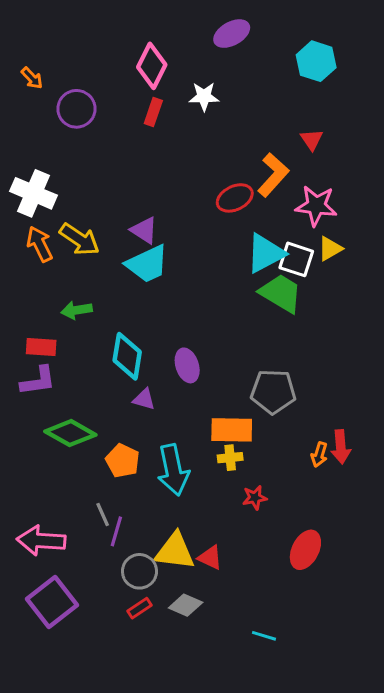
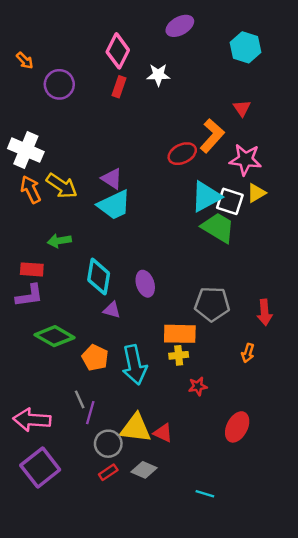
red arrow: (341, 447) -> (265, 312), moved

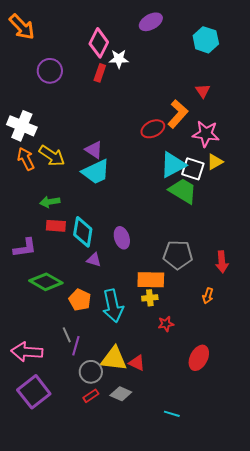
orange arrow: (25, 61) -> (22, 27), moved, size x1.8
white star: (158, 75) -> (119, 59), moved
red rectangle: (32, 269) -> (56, 226), moved

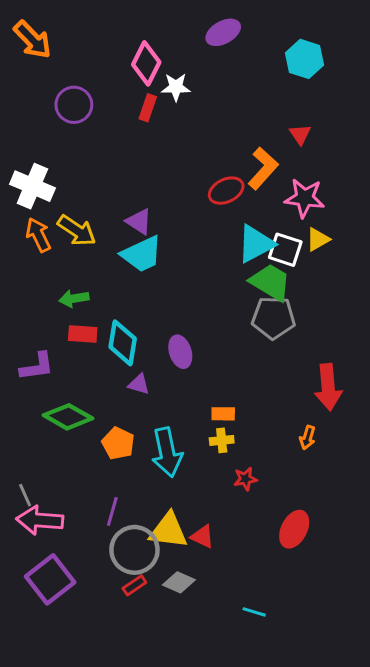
gray pentagon: (178, 255) -> (273, 318), moved
red arrow: (222, 262) -> (328, 387), size x1.4
orange rectangle: (151, 280) -> (223, 414), size x0.6
gray line: (67, 335) -> (25, 495), moved
gray circle: (91, 372) -> (134, 550), size x1.4

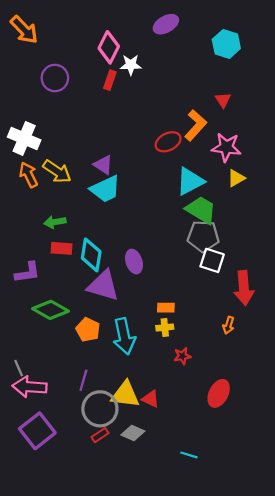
white square: (285, 250) -> (212, 260), moved
purple triangle: (139, 384) -> (103, 286), size x2.0

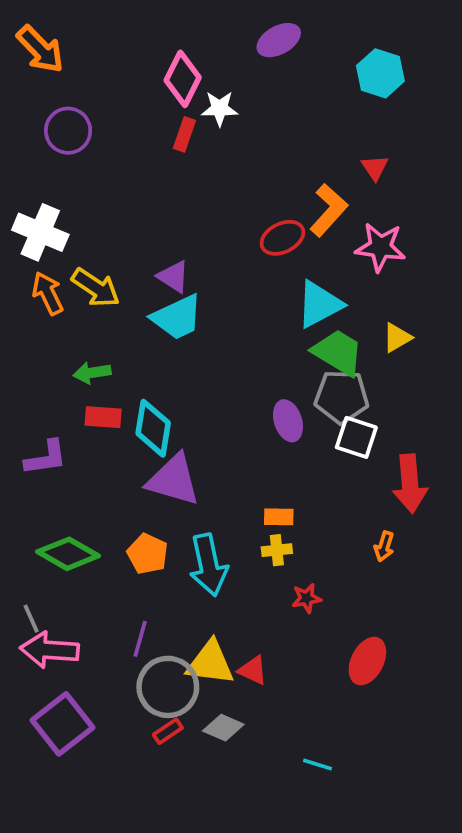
purple circle: (55, 78) -> (68, 131), moved
yellow triangle: (236, 178) -> (397, 338), moved
purple ellipse: (134, 262) -> (288, 421), moved
green diamond: (51, 310) -> (68, 554), moved

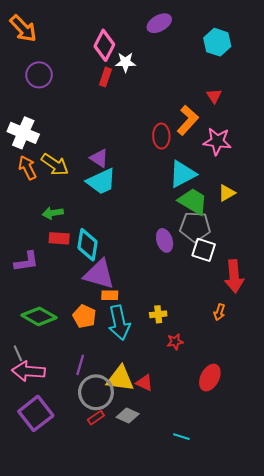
red ellipse: (282, 238) -> (161, 136), turned -65
orange rectangle: (279, 517) -> (110, 295), moved

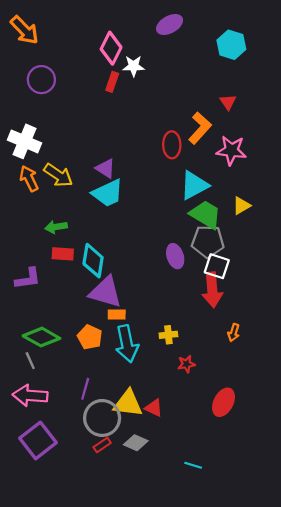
red arrow: (234, 276) -> (212, 290), moved
gray line: (18, 353) -> (30, 361), moved

